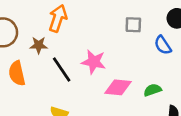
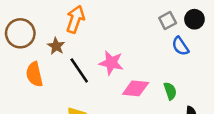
gray square: (133, 25) -> (168, 21), moved, turned -30
brown star: (39, 45) -> (56, 46), turned 30
green semicircle: (153, 90) -> (170, 91), turned 90

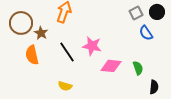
brown star: (56, 46) -> (41, 33), moved

